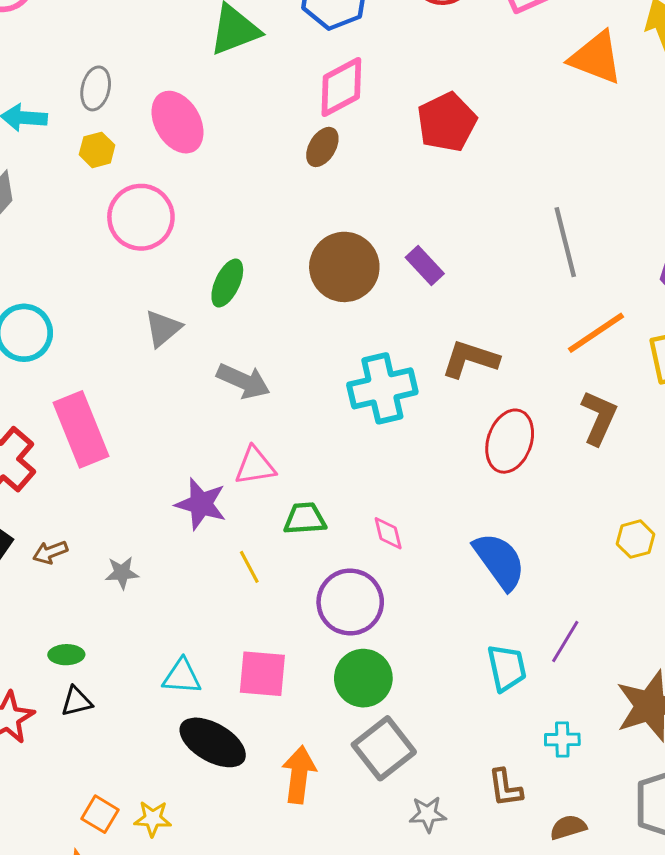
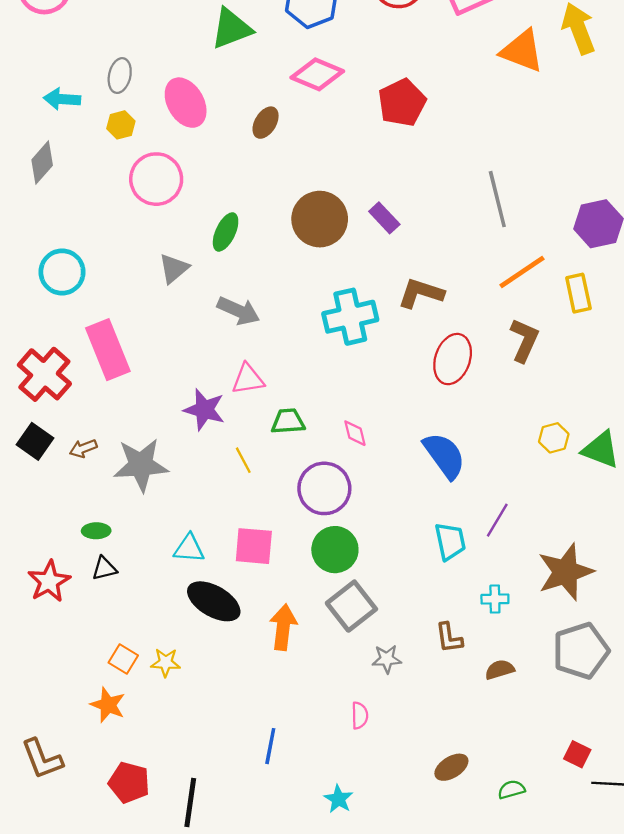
pink diamond: (341, 87) -> (317, 74), turned 51
brown ellipse: (322, 147) -> (266, 123), moved
gray star: (122, 573) -> (141, 465), size x2.0

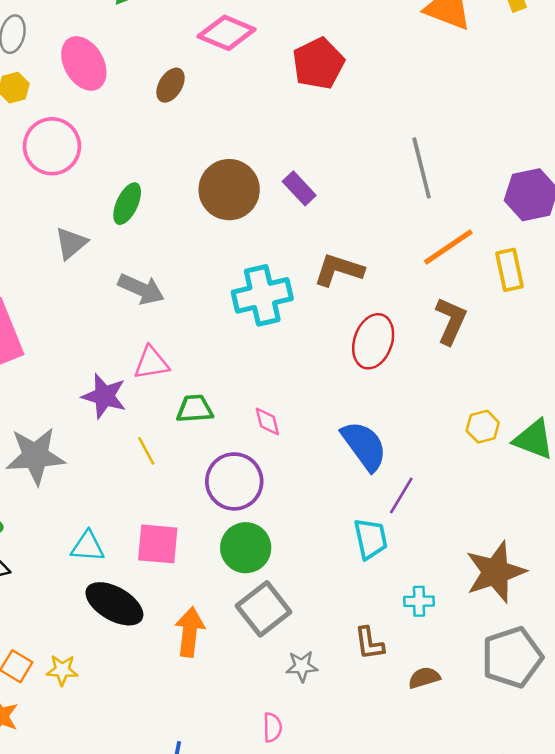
purple line: (497, 520) -> (401, 495), moved

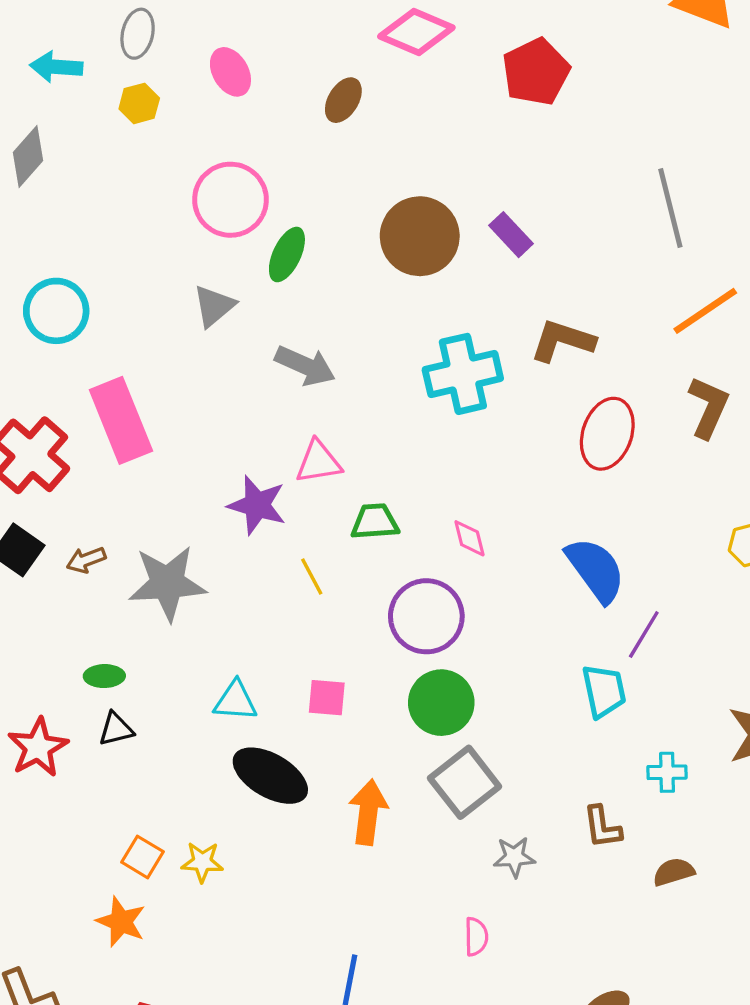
pink ellipse: (84, 63) -> (230, 72), size x0.7
pink circle: (52, 146) -> (230, 200), moved
pink square: (158, 544) -> (327, 698), size x0.7

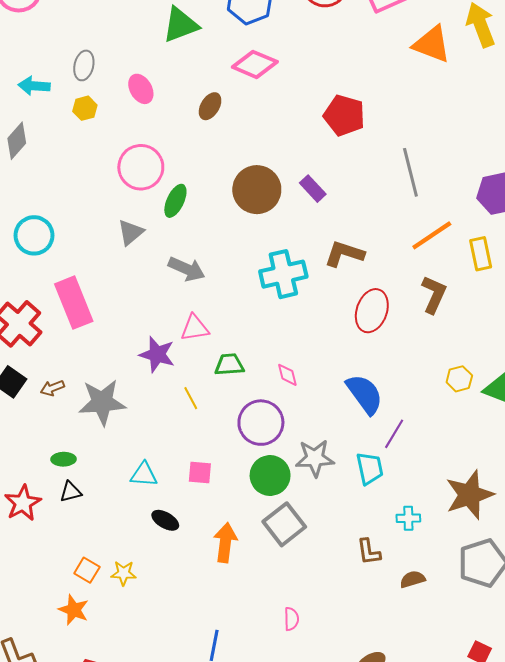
red pentagon: (536, 72) -> (344, 115), moved, turned -30
black ellipse: (270, 776) -> (165, 520), size x0.6
gray star: (514, 857) -> (315, 458), moved, size x1.5

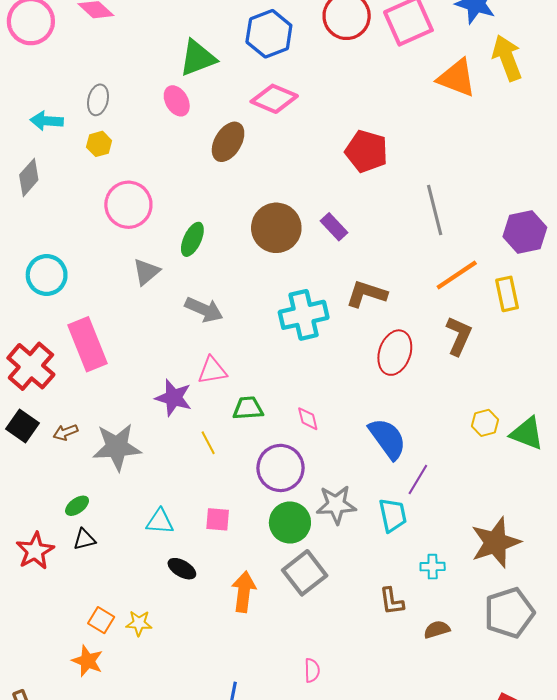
pink ellipse: (141, 89) -> (177, 101), moved
brown ellipse: (210, 106) -> (228, 142), size x1.4
pink circle: (141, 167) -> (128, 205), moved
green ellipse: (64, 459) -> (77, 506), turned -35

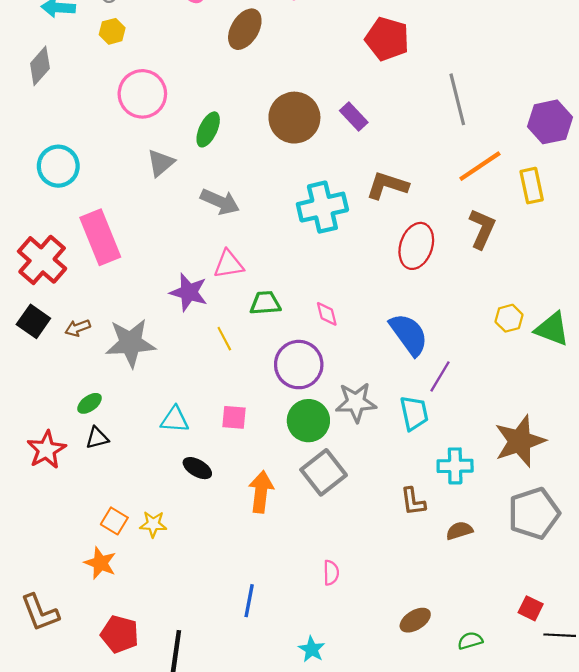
cyan cross: (433, 567) -> (455, 466), size x1.4

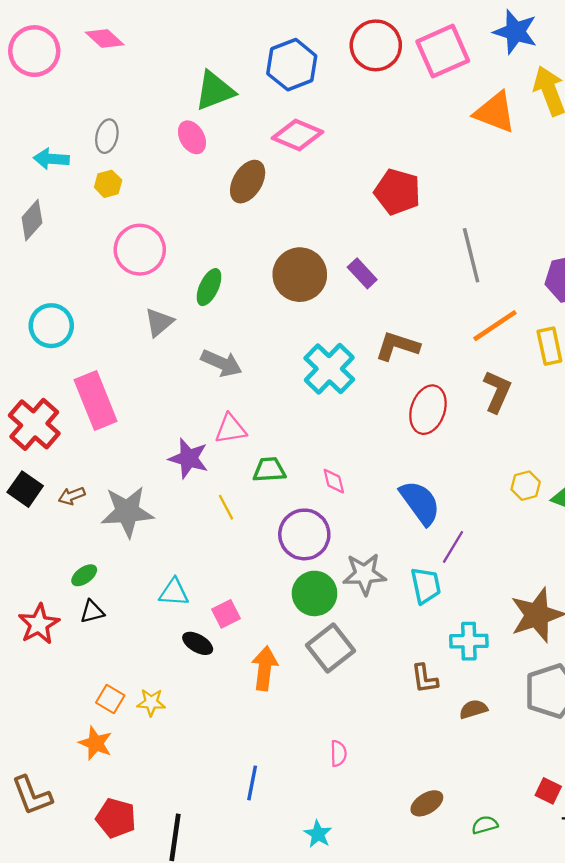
cyan cross: (322, 207) -> (329, 369), turned -33
pink square: (234, 417) -> (226, 614), moved, turned -32

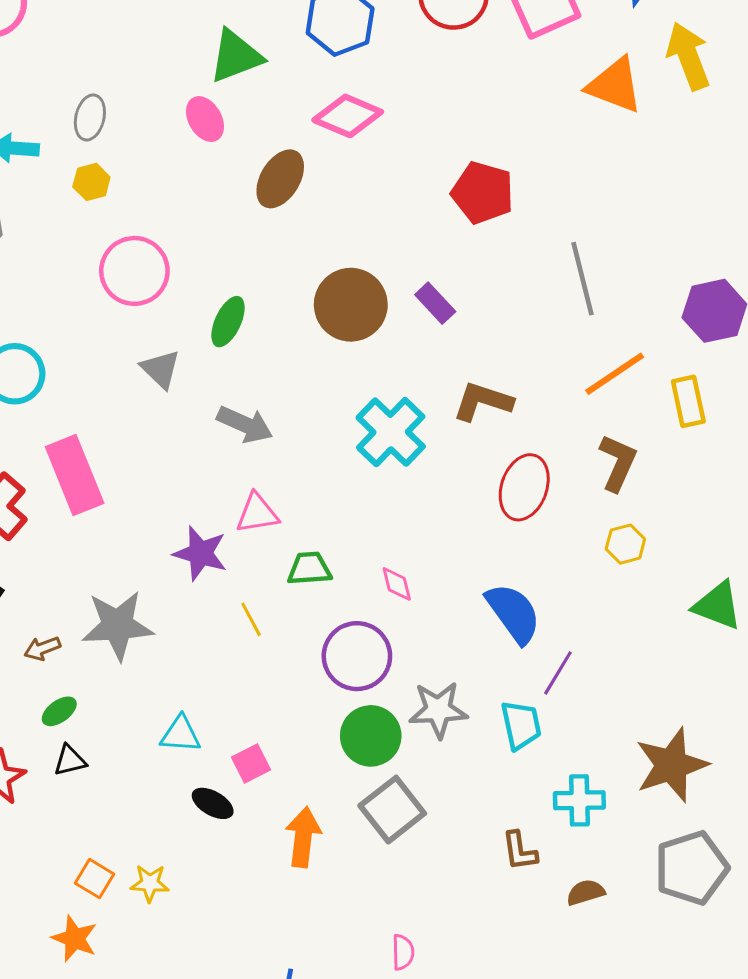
gray triangle: (159, 322) -> (160, 369), turned -36
yellow hexagon: (526, 486) -> (625, 544), moved
brown arrow: (72, 496) -> (42, 648), moved

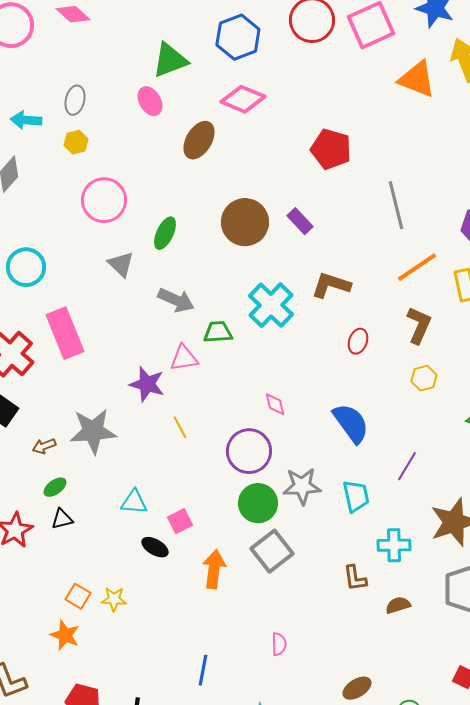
red ellipse: (524, 487) -> (358, 341), size x0.6
green trapezoid: (309, 569) -> (218, 332), moved
purple line: (558, 673) -> (407, 466), moved

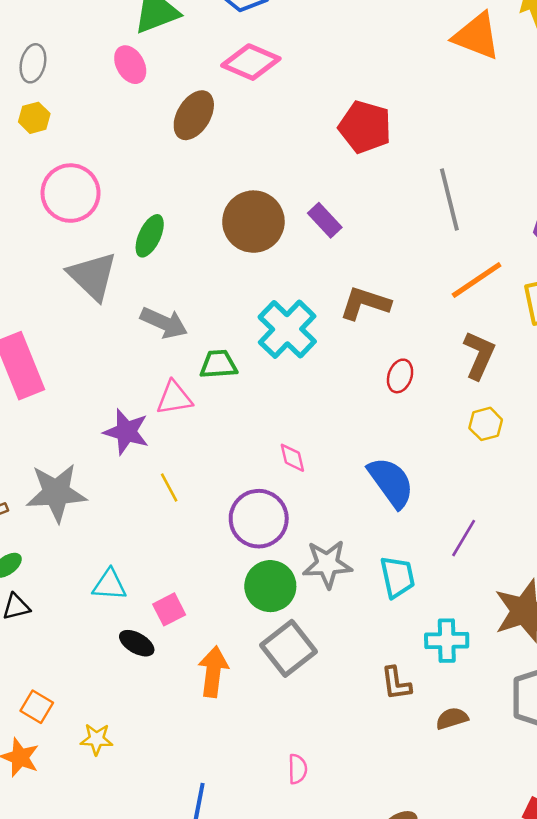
gray triangle: (121, 264) -> (93, 276), size x1.5
yellow star: (114, 599) -> (96, 739), moved

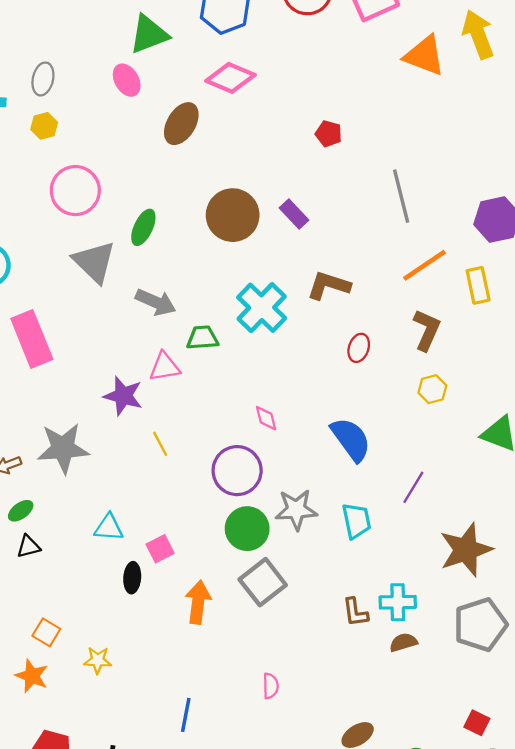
red pentagon: (365, 127) -> (329, 134), size x0.6
cyan cross: (447, 641) -> (398, 602), moved
black ellipse: (137, 643) -> (132, 578), turned 64

